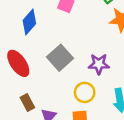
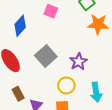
purple star: (99, 64) -> (78, 62), turned -30

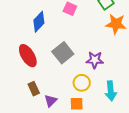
purple star: (78, 62) -> (95, 60), turned 30

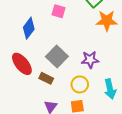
brown rectangle: (34, 89) -> (46, 78), moved, turned -32

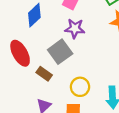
purple star: (90, 60) -> (75, 28), moved

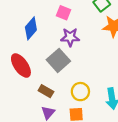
brown rectangle: (44, 74) -> (46, 91), moved

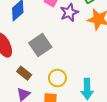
purple star: (70, 37) -> (69, 13), moved, turned -30

